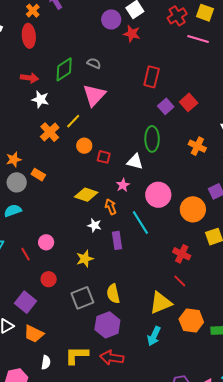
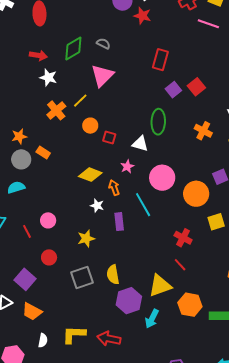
purple hexagon: (107, 325) -> (129, 301), moved

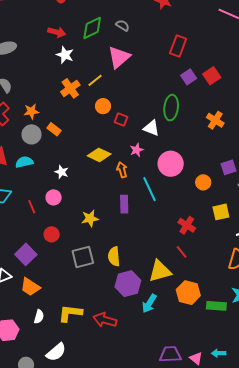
orange circle: (196, 194) -> (203, 182), size x0.6
white star: (97, 206) -> (62, 172), moved

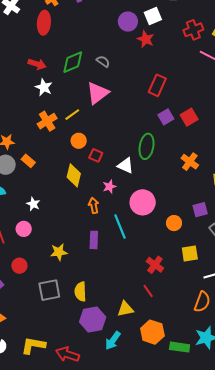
yellow diamond: (99, 155) -> (74, 175), moved, turned 75
yellow triangle: (160, 271) -> (125, 309), size x0.7

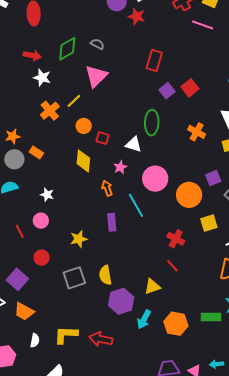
orange circle: (174, 223) -> (189, 195), size x1.6
orange hexagon: (152, 332) -> (176, 324), moved

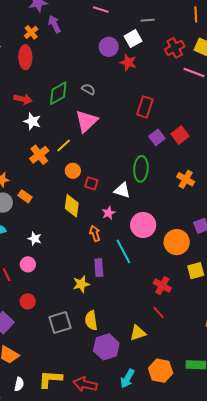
yellow star: (79, 239) -> (81, 284), moved
cyan arrow: (144, 319) -> (127, 379), moved

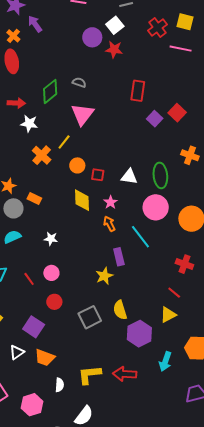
green ellipse: (141, 169) -> (160, 175), moved
pink star: (109, 213) -> (111, 202), moved
pink circle: (28, 264) -> (51, 273), moved
red line: (158, 313) -> (174, 293), moved

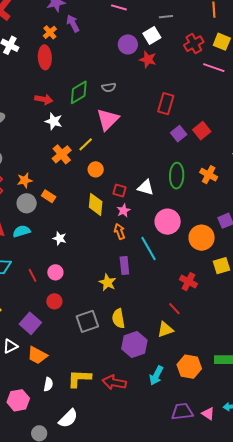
gray semicircle: (79, 82) -> (109, 87), turned 144
red square: (98, 175) -> (120, 190), moved
green ellipse: (160, 175) -> (177, 176), moved
yellow star: (104, 276) -> (107, 282), turned -30

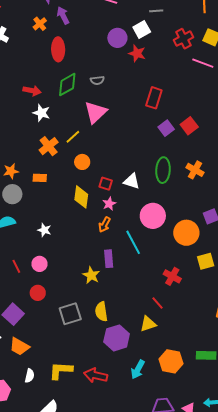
red ellipse: (45, 57) -> (58, 49), moved
orange rectangle: (49, 196) -> (40, 178), moved, turned -32
orange arrow: (120, 231) -> (105, 225), turned -133

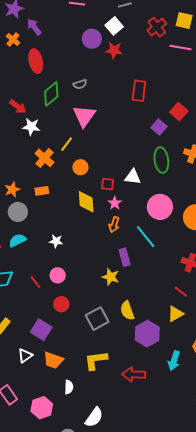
red arrow: (32, 91) -> (18, 107), turned 36
purple square: (166, 128) -> (159, 127), moved
yellow L-shape: (61, 370) -> (96, 360), moved

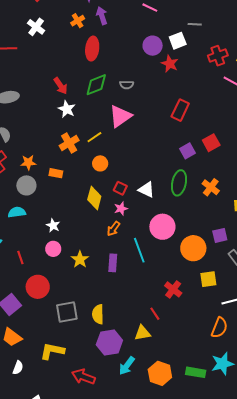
pink circle: (58, 275) -> (53, 249), moved
yellow star: (111, 277) -> (80, 259), moved
red circle: (61, 304) -> (38, 287), size x1.5
cyan arrow: (174, 361) -> (127, 366), moved

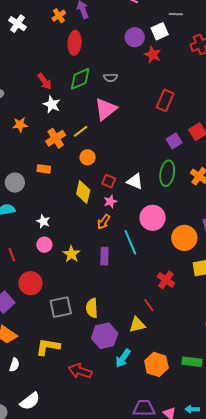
orange star: (28, 162) -> (20, 125), moved

